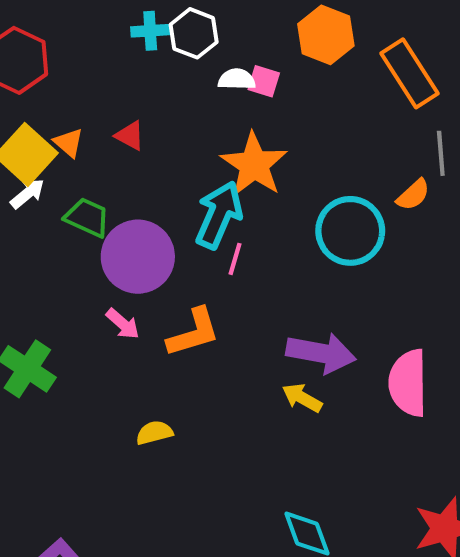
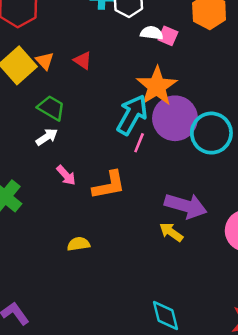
white arrow: (27, 193) -> (47, 137), moved
purple circle: (138, 257) -> (175, 118), moved

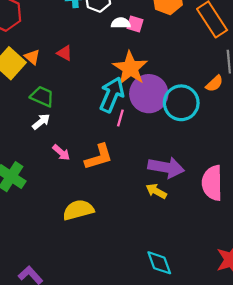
yellow semicircle: (78, 244) -> (78, 210), size x1.6

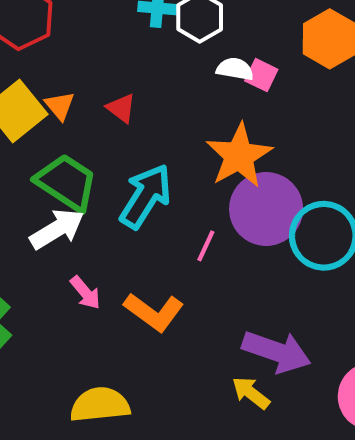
cyan arrow: (112, 95) -> (146, 196), moved
green trapezoid: (42, 96) -> (67, 182), size x1.4
white arrow: (41, 122) -> (57, 229), size x1.5
orange L-shape: (99, 157) -> (154, 312), turned 44

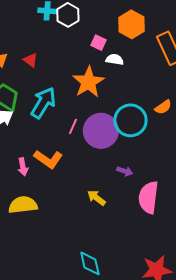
white semicircle: (235, 69) -> (115, 59), moved
purple circle: (266, 209) -> (101, 131), moved
pink arrow: (85, 293) -> (23, 167), moved, turned 30
purple arrow: (276, 352) -> (125, 171), moved, size x0.5

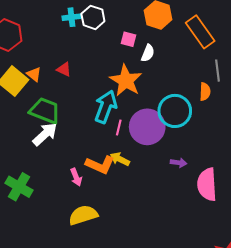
white semicircle: (115, 59) -> (148, 53), turned 114
cyan arrow: (43, 103) -> (106, 107), moved
orange semicircle: (163, 107) -> (205, 92), turned -42
yellow arrow: (96, 198) -> (120, 159), moved

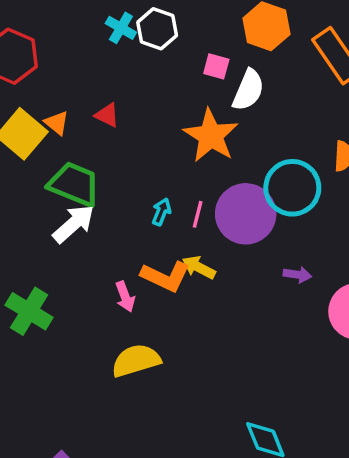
cyan cross: (71, 17) -> (121, 28), turned 36
white semicircle: (148, 53) -> (248, 90), size x1.4
cyan arrow: (106, 107) -> (161, 212), moved, size x0.5

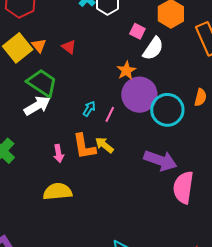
orange star: (211, 136) -> (126, 70), size x0.6
purple circle: (246, 214) -> (139, 95), moved
purple arrow: (297, 275) -> (160, 161), size x2.0
orange L-shape: (166, 276) -> (84, 146), turned 44

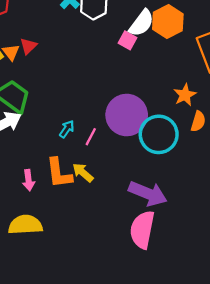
red triangle: (69, 47) -> (28, 46), moved, turned 35
white semicircle: (153, 49) -> (141, 23), moved
orange star: (126, 70) -> (185, 95), moved
pink semicircle: (183, 187) -> (142, 230), moved

